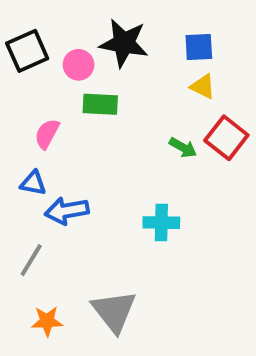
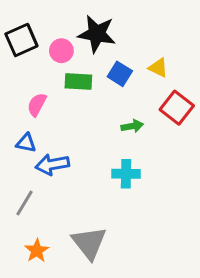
blue square: (199, 47) -> (120, 74), moved, turned 35
green arrow: (183, 148) -> (132, 126), moved, turned -40
orange star: (47, 321) -> (37, 251), turned -30

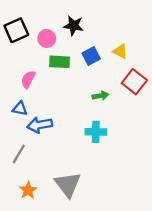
black star: (97, 34) -> (74, 26), size x0.7
blue square: (120, 74) -> (91, 56), turned 30

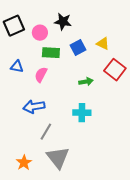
pink semicircle: (28, 79) -> (41, 75), moved
blue triangle: (20, 109) -> (17, 67), moved
gray line: (19, 154) -> (46, 132), moved

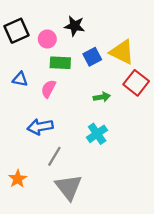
yellow triangle: (103, 44) -> (122, 52), size x1.6
cyan cross: (82, 113) -> (97, 134), turned -36
orange star: (24, 163) -> (18, 179), moved

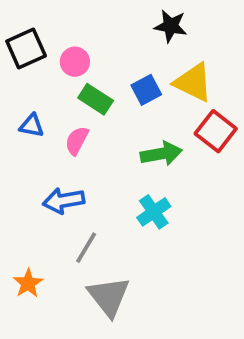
black star: (75, 26) -> (171, 26), moved
green rectangle: (60, 63) -> (96, 99), turned 30
green arrow: (102, 97) -> (161, 154), size x1.5

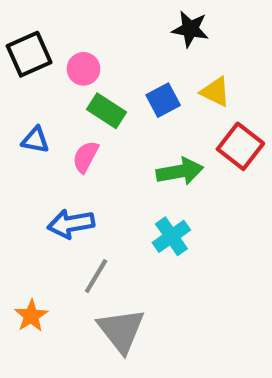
yellow triangle: (193, 82) -> (215, 92), size x0.7

